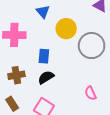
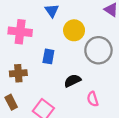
black semicircle: (46, 77) -> (72, 81), moved

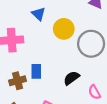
blue rectangle: (48, 56) -> (36, 71), moved

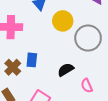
brown cross: (18, 81) -> (13, 67), turned -35

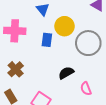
blue rectangle: (32, 60) -> (47, 40), moved

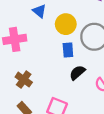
blue rectangle: (47, 40) -> (68, 50), moved

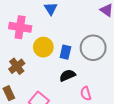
yellow circle: (66, 24) -> (43, 47), moved

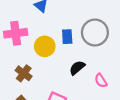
blue rectangle: (65, 52) -> (67, 37), moved

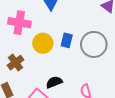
black semicircle: (77, 68) -> (54, 82), moved

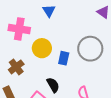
blue rectangle: (67, 40) -> (64, 58), moved
black semicircle: (54, 82) -> (53, 85), turned 84

